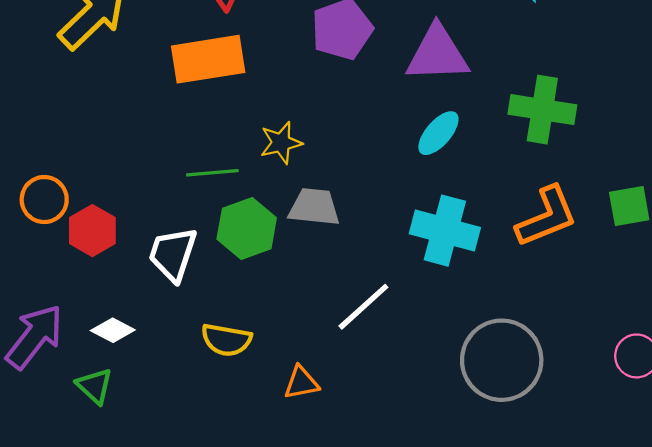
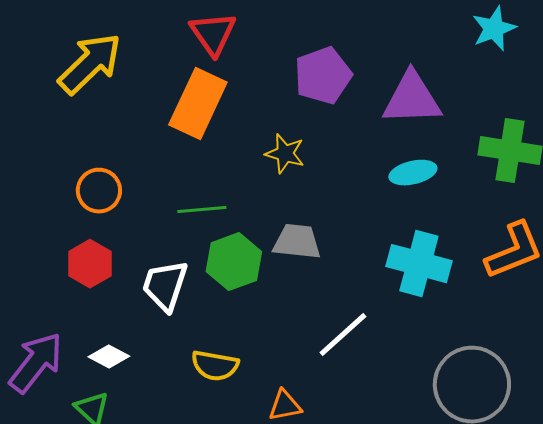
orange rectangle: (208, 59) -> (198, 104), turned -56
cyan ellipse: (438, 133) -> (413, 173), turned 36
yellow star: (281, 143) -> (285, 154), moved, turned 30
orange circle: (44, 200) -> (99, 191), moved

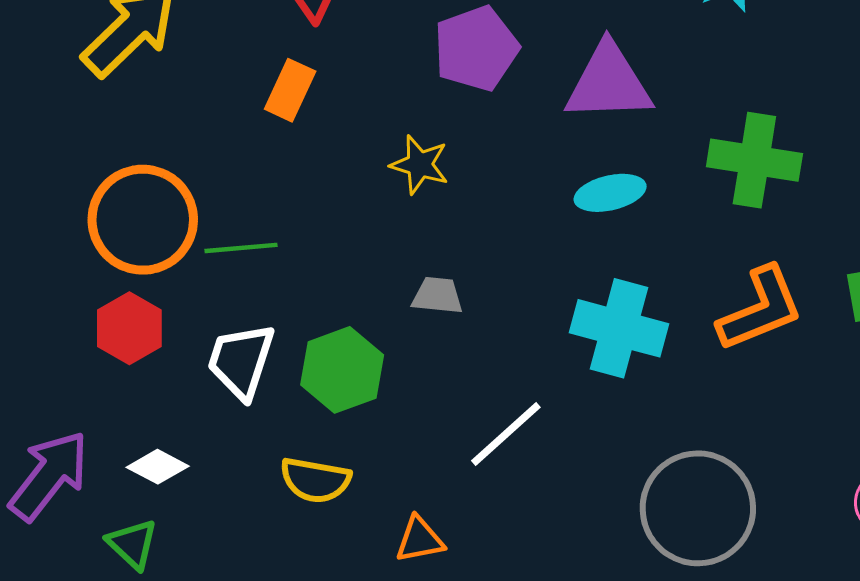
orange rectangle: (198, 104) -> (290, 90), size x0.6
orange circle: (99, 191) -> (143, 220), size x1.6
green line: (202, 210) -> (241, 248), moved
gray trapezoid: (297, 242) -> (437, 296), size x0.7
green hexagon: (234, 262) -> (342, 370), moved

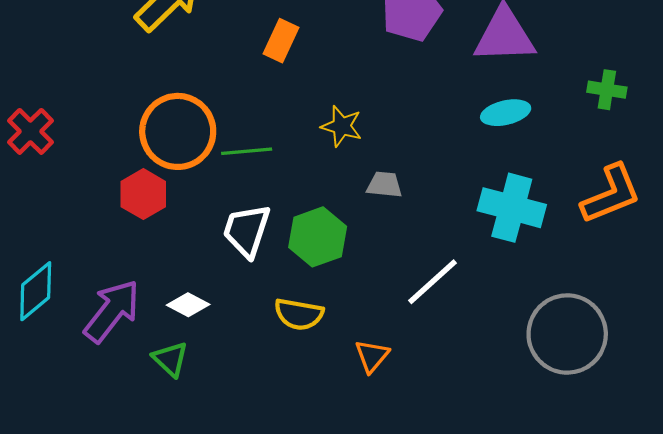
green cross: (754, 160) -> (607, 90), size x0.6
yellow star: (420, 165) -> (342, 126), moved
red hexagon: (129, 328) -> (143, 194), moved
orange triangle: (420, 540) -> (372, 356), turned -39

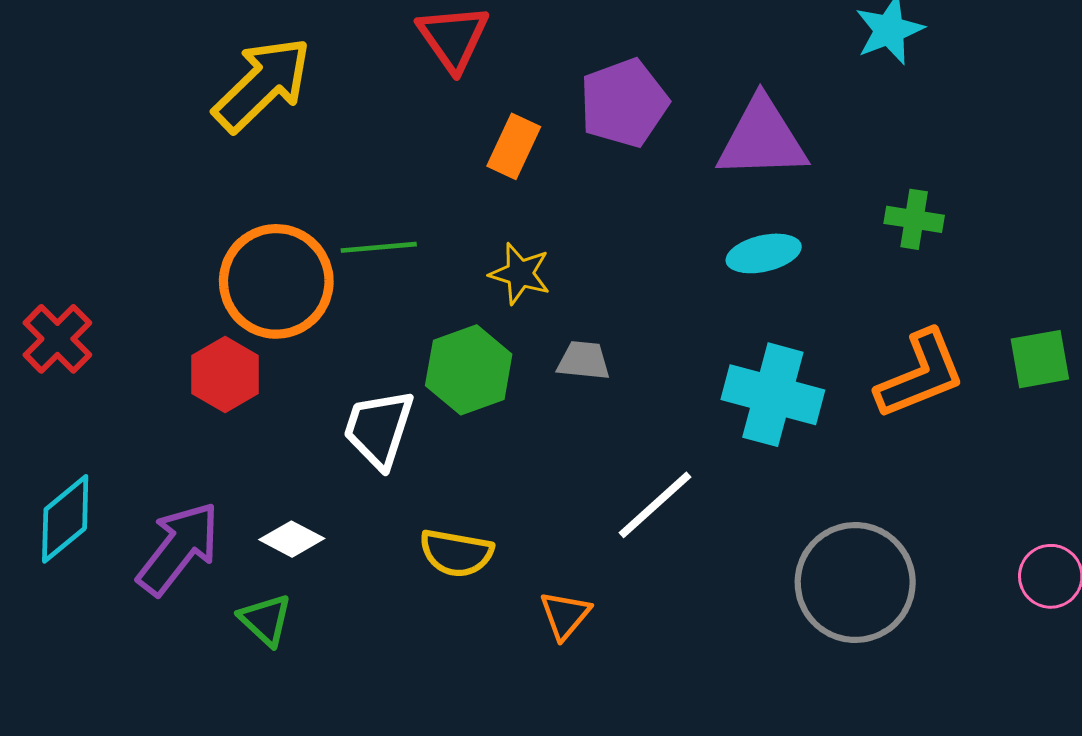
orange rectangle: (281, 41) -> (514, 146), moved
red cross: (30, 131) -> (57, 339), moved
green line: (247, 151) -> (379, 247), moved
green hexagon: (318, 237) -> (469, 370), moved

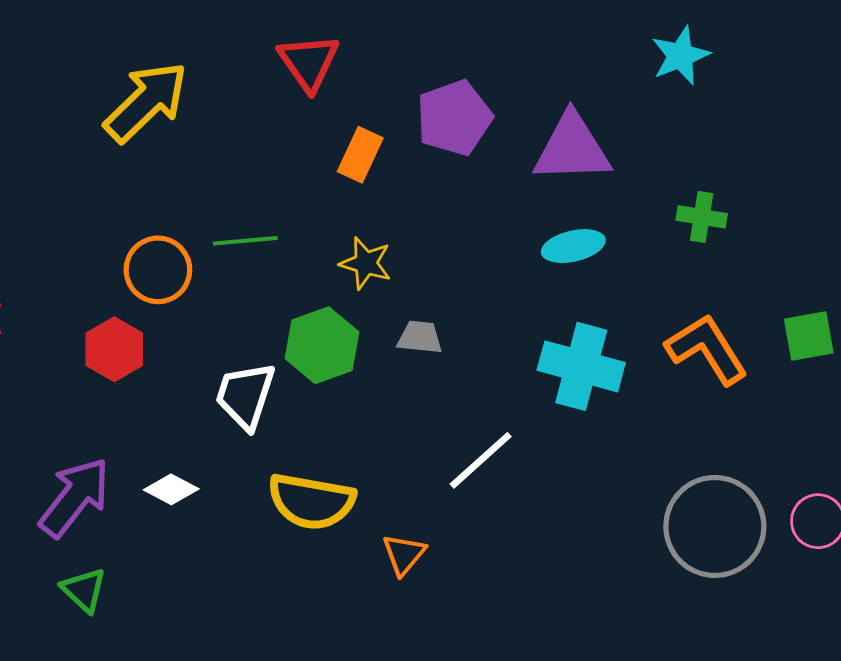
orange circle: (276, 281) -> (158, 270), size x0.7
orange L-shape: (920, 375) -> (707, 349), turned -100
yellow semicircle: (456, 553) -> (311, 501), size x1.4
gray circle: (855, 583) -> (715, 526), moved
green triangle: (265, 620) -> (84, 590), moved

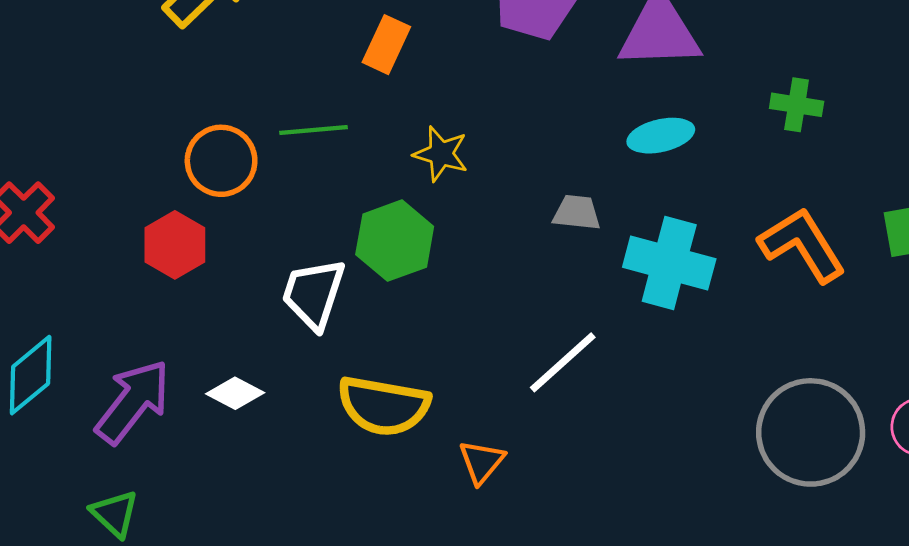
orange rectangle: (360, 155) -> (386, 45), moved
gray trapezoid: (420, 337) -> (577, 213), moved
green triangle: (84, 590) -> (115, 514), moved

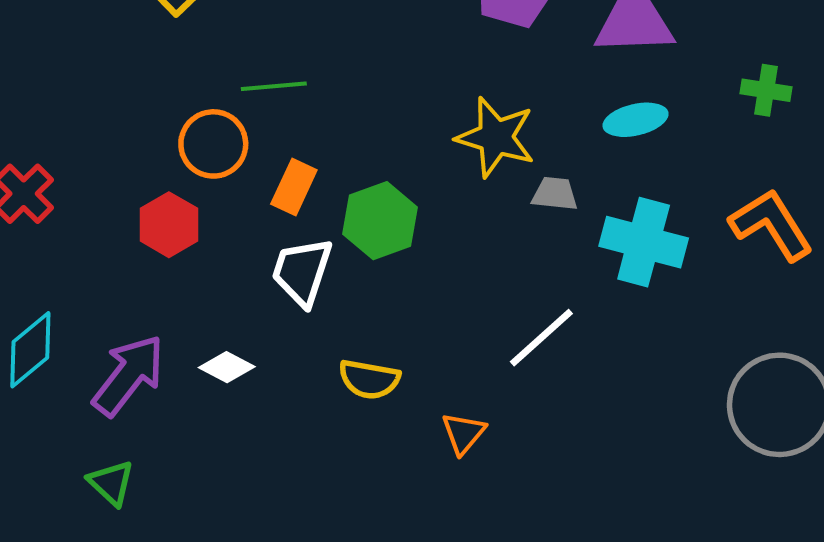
orange rectangle: (386, 45) -> (294, 187), moved
green line: (314, 130) -> (274, 86), moved
yellow star: (441, 154) -> (496, 137), moved, size x1.5
yellow semicircle: (384, 406) -> (369, 379), size x0.7

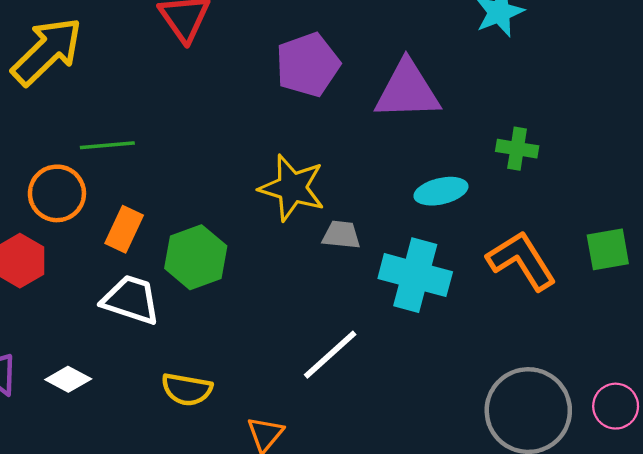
cyan ellipse: (636, 120) -> (441, 191), moved
white trapezoid: (302, 272) -> (131, 300), turned 90

